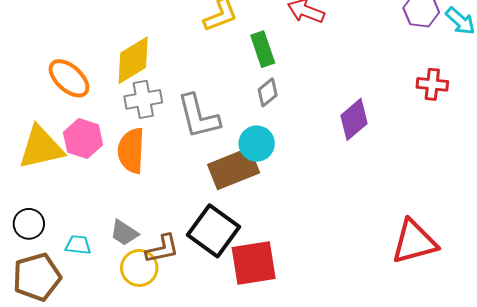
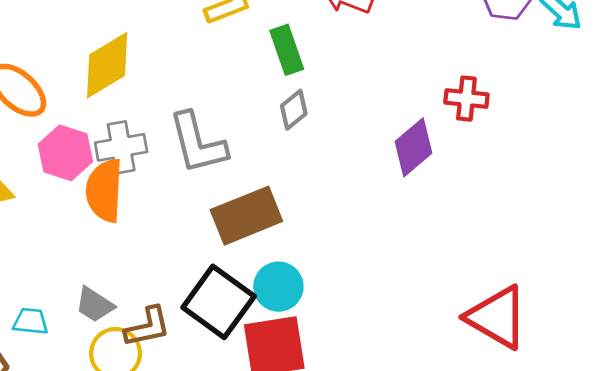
red cross: (432, 84) -> (466, 99), moved
gray cross: (143, 99) -> (121, 147), moved
pink hexagon: (83, 139) -> (65, 153), moved
cyan circle: (257, 144) -> (278, 287), moved
red triangle: (414, 242) -> (497, 317), turned 45

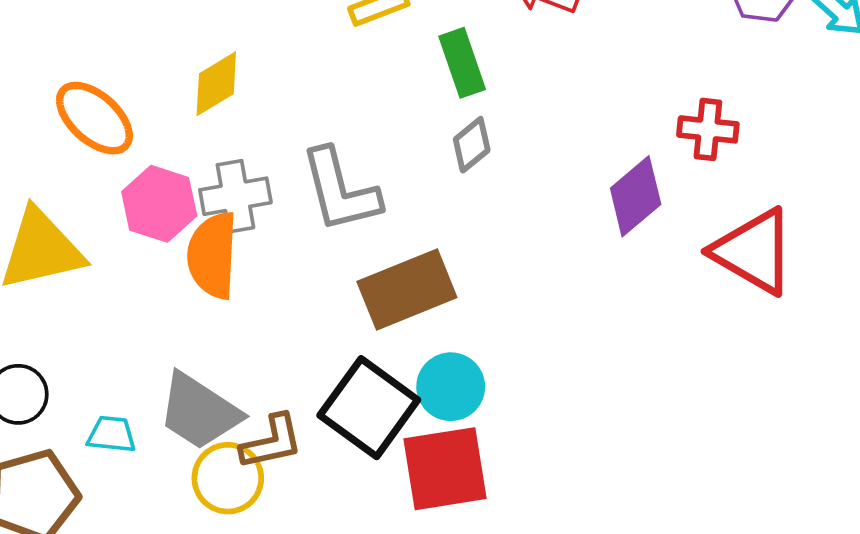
yellow diamond: (107, 65) -> (216, 84), size x0.7
gray trapezoid: (95, 305) -> (199, 411), size x1.6
red triangle: (497, 317) -> (754, 251), moved

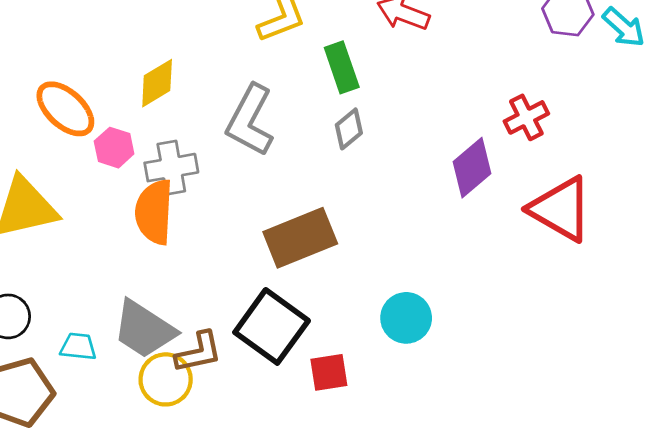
red cross: (708, 129) -> (526, 117), turned -33
gray L-shape: (340, 190) -> (250, 120), moved, turned 42
pink hexagon: (159, 204) -> (114, 148), moved, size x0.7
cyan circle: (451, 387) -> (406, 318), moved
red square: (445, 469) -> (329, 372), size x0.6

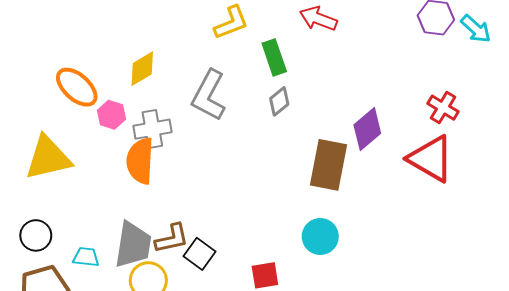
red cross: (526, 117) -> (443, 108), moved, turned -32
brown rectangle: (300, 238) -> (328, 165), moved, turned -57
black square: (272, 326) -> (200, 254), moved, size x0.6
gray trapezoid: (144, 329) -> (133, 245), turned -114
brown L-shape: (199, 352) -> (172, 239), moved

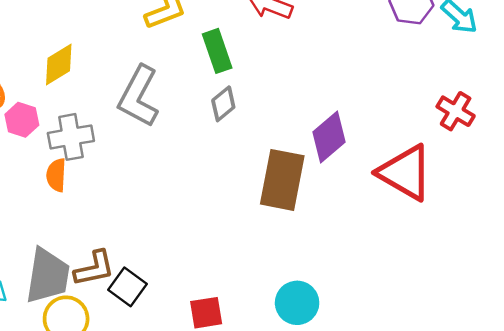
red cross: (443, 108) -> (456, 111), moved
orange semicircle: (140, 161) -> (56, 175), size x0.6
cyan circle: (320, 236) -> (297, 303), moved

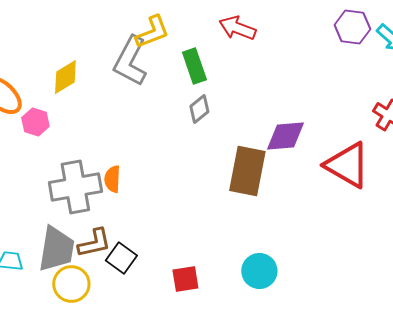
gray L-shape: (139, 96) -> (130, 61), moved
gray cross: (71, 137) -> (75, 187), moved, size x1.4
purple diamond: (329, 137) -> (285, 136), turned 36
orange semicircle: (56, 175) -> (112, 179), moved

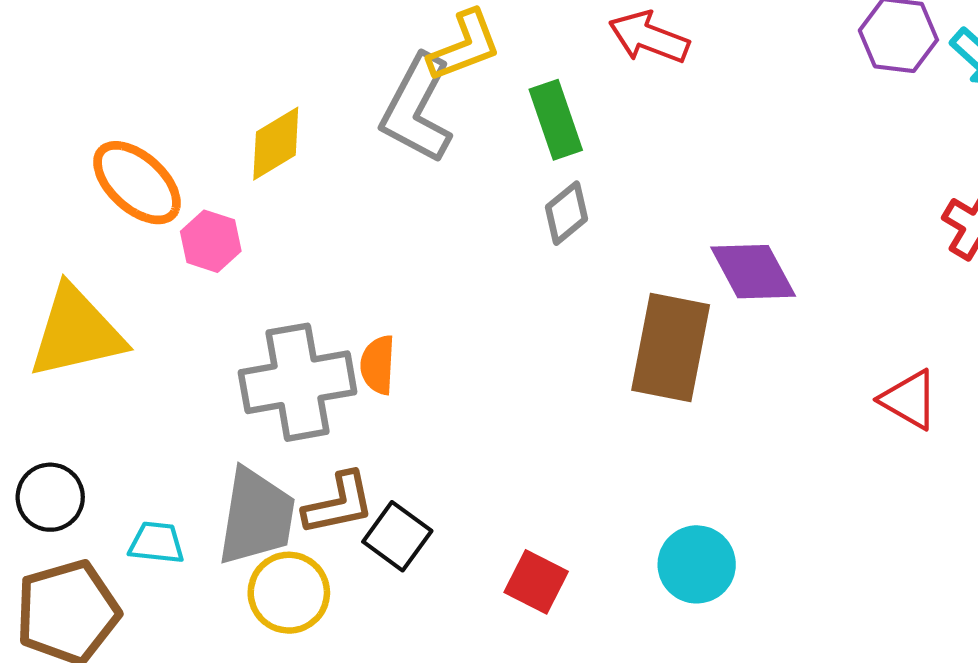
purple diamond: (285, 136) -> (753, 272), turned 66
red triangle: (347, 165) -> (909, 400), moved, size x0.6
red square: (185, 279) -> (536, 582), turned 36

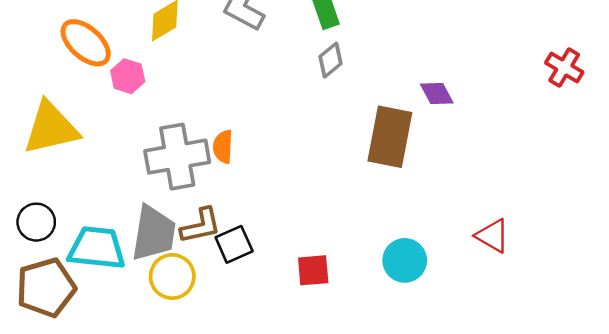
purple diamond: (753, 272) -> (437, 93), size x0.7
red triangle: (909, 400) -> (493, 236), moved
black square: (397, 536) -> (234, 244), turned 30
cyan trapezoid: (157, 543) -> (97, 248), size x1.8
red square: (536, 582) -> (313, 270), turned -32

